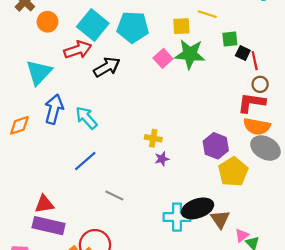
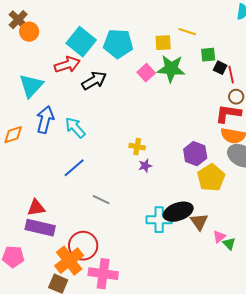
orange circle: (47, 22) -> (29, 32), moved

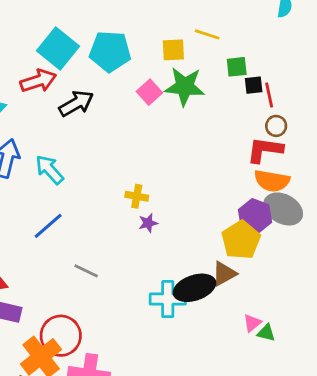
black square: (220, 68) -> (254, 85), turned -32
purple hexagon: (195, 154) -> (255, 216), moved
brown triangle: (199, 222) -> (224, 274), moved, turned 36
green triangle: (229, 244) -> (266, 333), turned -32

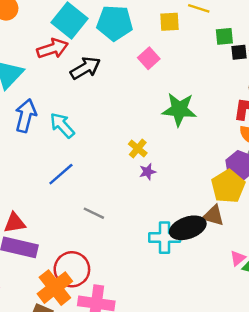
green star: (185, 87) -> (179, 110), moved
yellow cross: (137, 196) -> (138, 149), turned 30
brown triangle: (224, 274) -> (213, 216), turned 45

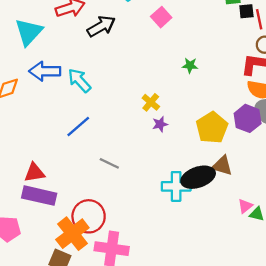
green star: (179, 110) -> (190, 65), size x0.5
blue arrow: (26, 116) -> (45, 71), turned -104
yellow pentagon: (228, 186) -> (212, 128), moved

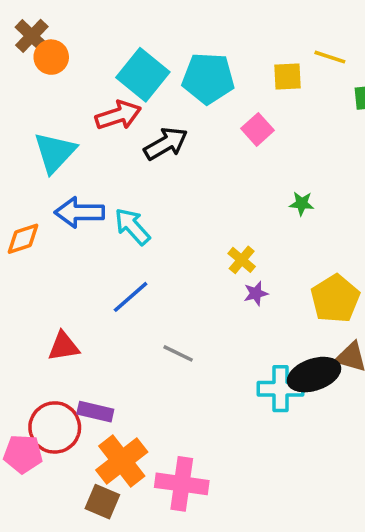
red triangle: (34, 173) -> (64, 346), moved
purple rectangle: (39, 196) -> (95, 412), moved, size x0.7
red circle: (89, 216) -> (55, 427), moved

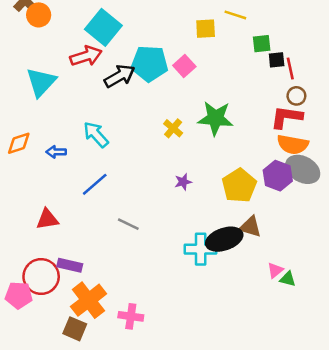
cyan pentagon: (208, 78) -> (149, 64), moved
green star: (302, 203) -> (215, 118), size x2.0
blue arrow: (79, 212) -> (56, 152), moved, size x0.6
yellow cross: (242, 260) -> (173, 128), moved
pink cross: (182, 484) -> (131, 316), size x0.7

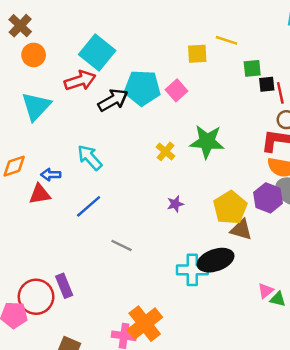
orange circle: (39, 15) -> (34, 55), moved
red triangle: (47, 219) -> (40, 194), moved
brown triangle: (250, 227) -> (241, 230), moved
purple rectangle: (70, 265) -> (64, 286), turned 55
orange cross: (88, 300) -> (145, 324), moved

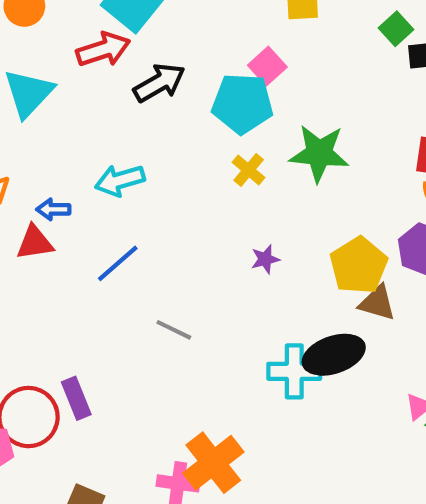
green square: (252, 68) -> (396, 29), turned -36
cyan pentagon: (142, 88) -> (242, 104), moved
cyan arrow: (90, 158) -> (120, 180), turned -64

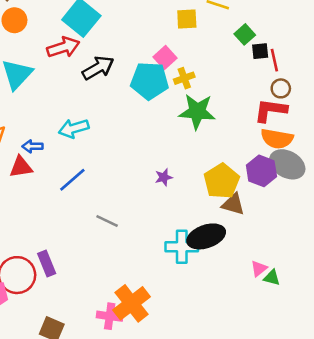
yellow cross: (249, 170) -> (184, 78), moved, turned 30

